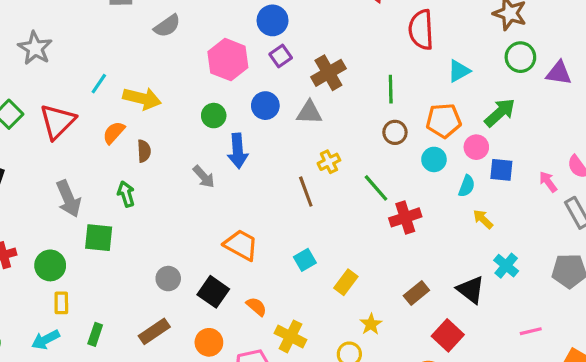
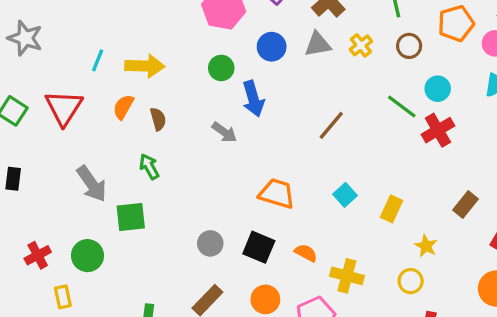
cyan circle: (434, 159) -> (438, 89), moved
yellow cross: (329, 162) -> (361, 45), moved
brown line: (306, 192) -> (331, 125), turned 72
yellow rectangle: (61, 303) -> (63, 297), moved

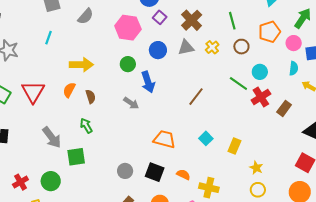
cyan line: (98, 60) -> (48, 38), moved
brown rectangle: (466, 205) -> (284, 108), moved
yellow circle: (411, 281) -> (258, 190), moved

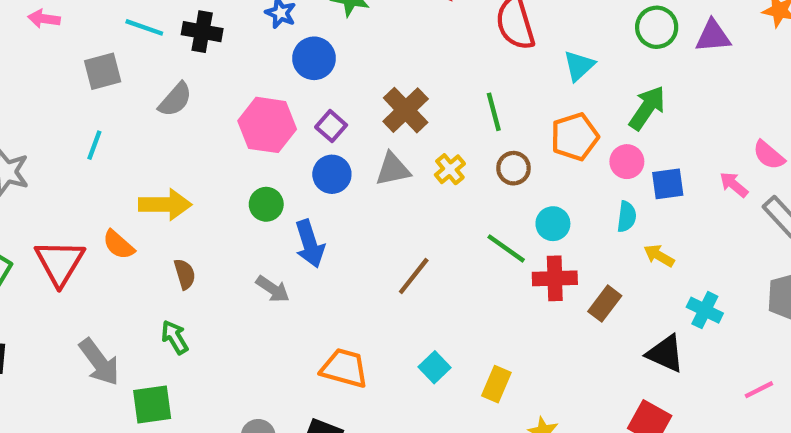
purple square: (160, 17) -> (331, 126), moved
orange semicircle: (69, 90) -> (119, 245), moved, turned -77
red cross: (261, 97) -> (555, 278), turned 30

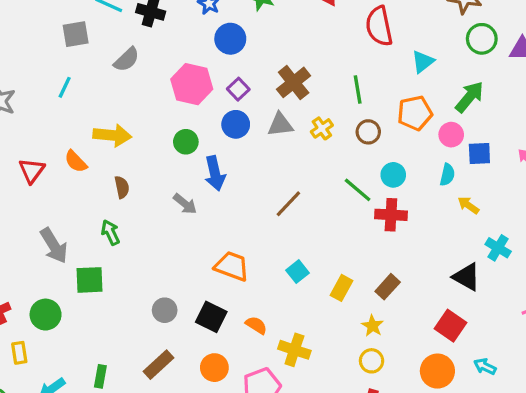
red triangle: (60, 263) -> (32, 171), size x0.7
brown rectangle: (605, 304) -> (388, 287), moved

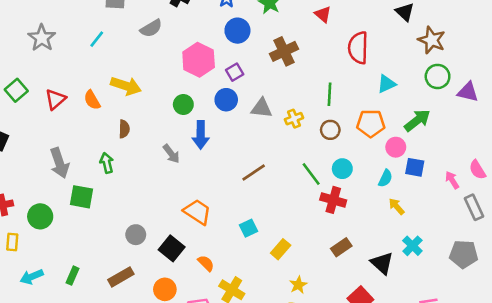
brown cross: (294, 82) -> (284, 51), moved
brown rectangle: (388, 287) -> (341, 247), moved

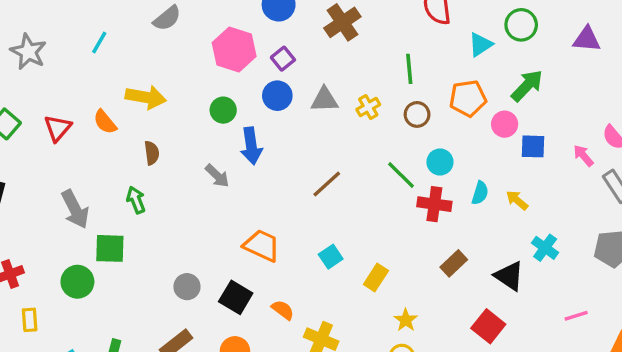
green circle: (438, 76) -> (521, 25), moved
cyan semicircle: (385, 178) -> (480, 193), moved
green circle: (40, 216) -> (77, 282), moved

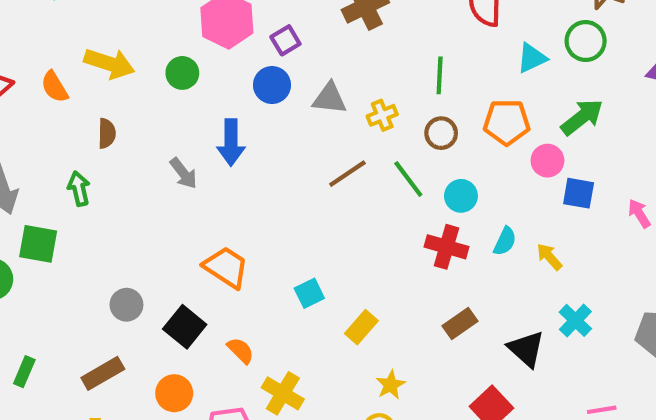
green circle: (223, 110) -> (182, 73), moved
green line: (401, 175) -> (408, 179), moved
brown line: (327, 184) -> (347, 174), moved

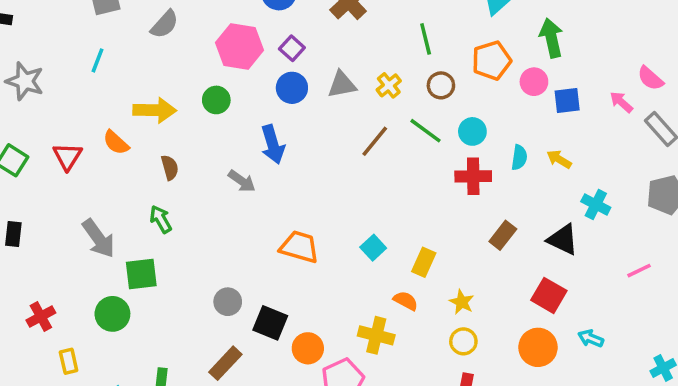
green arrow: (582, 117) -> (551, 38), turned -48
black square: (185, 327) -> (270, 323), moved
orange semicircle: (241, 350) -> (406, 301), moved
orange circle: (174, 393) -> (308, 348), moved

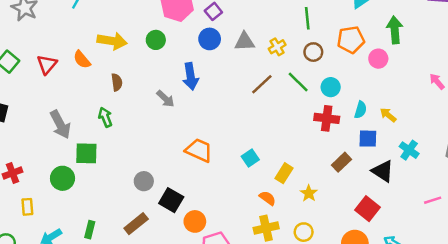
blue square: (567, 100) -> (368, 139), moved
yellow star: (462, 302) -> (309, 193), moved
yellow cross: (376, 335) -> (266, 228), moved, turned -35

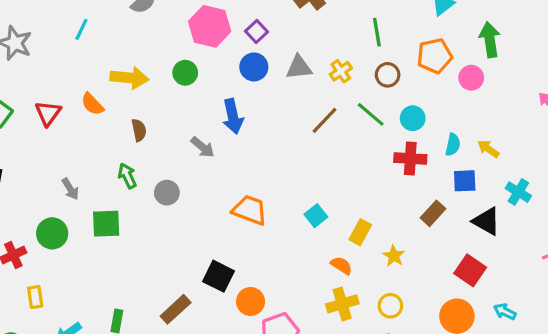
gray arrow: (60, 124) -> (70, 189), size x0.6
green circle: (63, 178) -> (52, 233), moved
gray circle: (144, 181) -> (167, 193), moved

